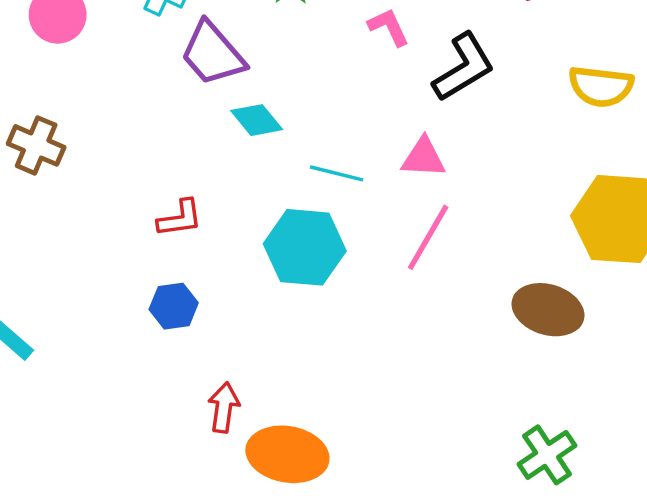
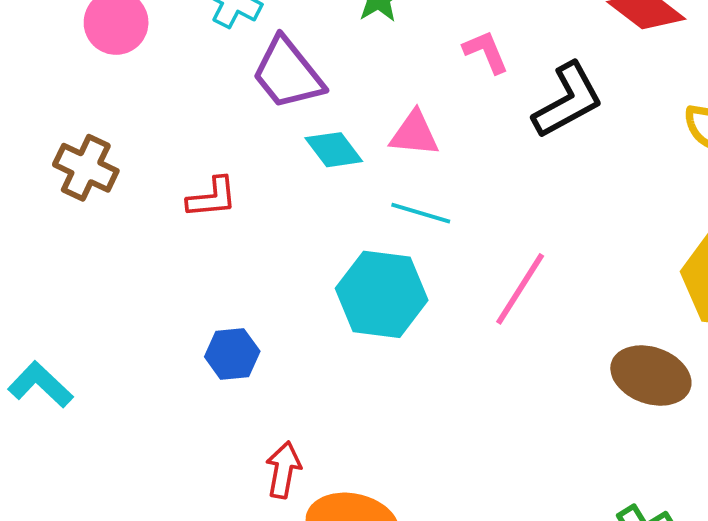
pink triangle: (423, 158) -> (414, 134), moved
red L-shape: (180, 218) -> (212, 198), moved

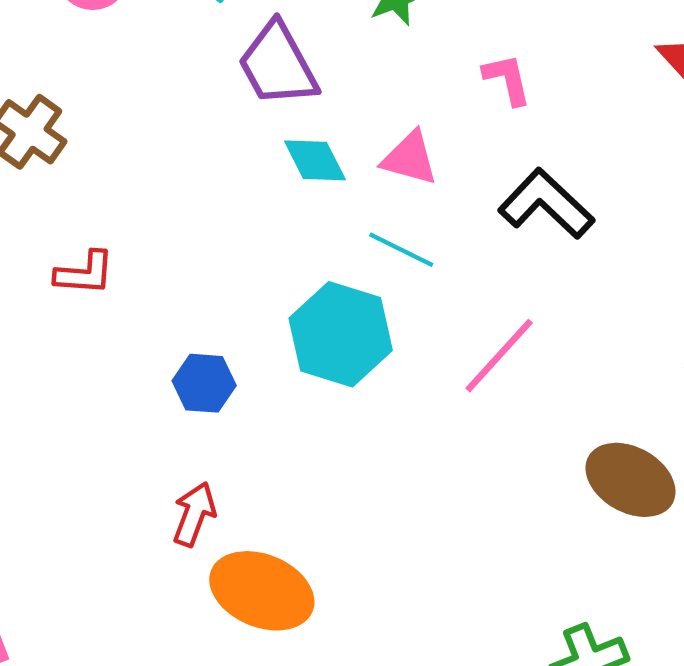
black L-shape: (568, 100) -> (546, 204), moved, turned -118
red L-shape: (212, 198) -> (85, 273), moved
blue hexagon: (232, 354) -> (204, 383), moved

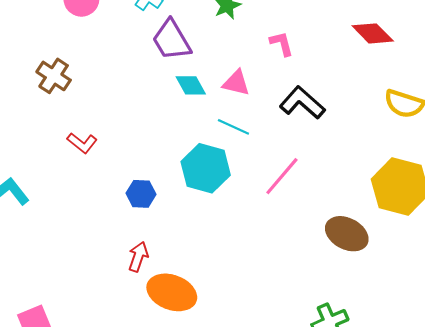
red L-shape: (85, 273) -> (82, 143), turned 36

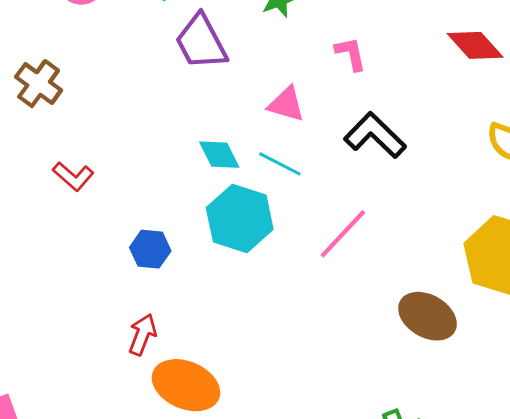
cyan diamond: (191, 85) -> (219, 155), moved

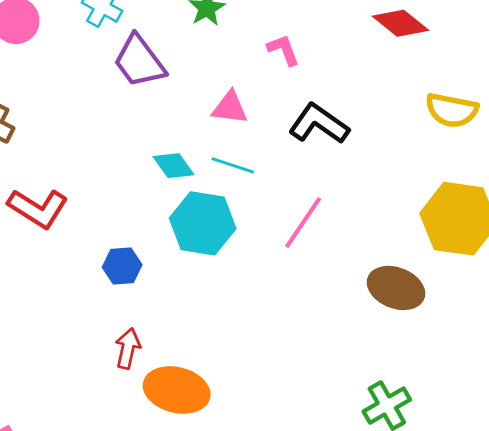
red L-shape: (73, 176) -> (38, 208), size x1.5

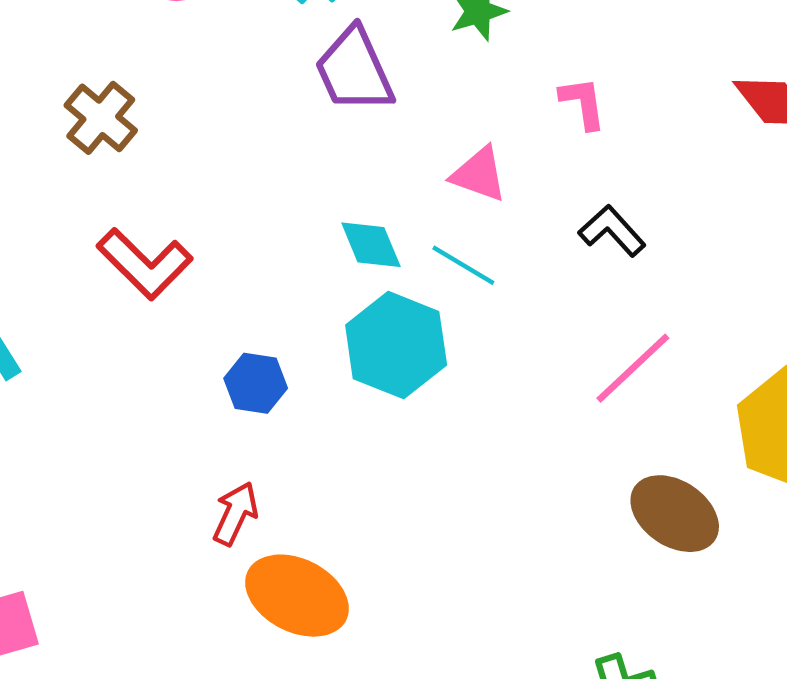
black L-shape: (319, 124) -> (612, 231), size x0.7
pink line: (303, 222) -> (633, 368), moved

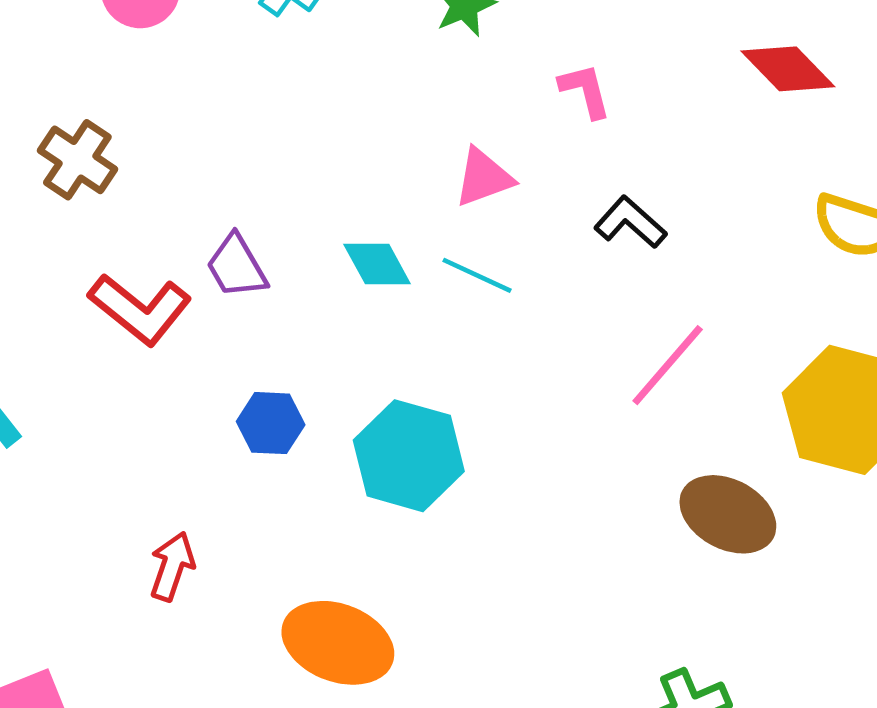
purple trapezoid: (354, 70) -> (236, 266), moved, size x0.7
pink triangle: (479, 174) -> (483, 177), turned -34
cyan hexagon: (396, 345) -> (409, 456), moved
red arrow: (235, 514) -> (172, 566), moved

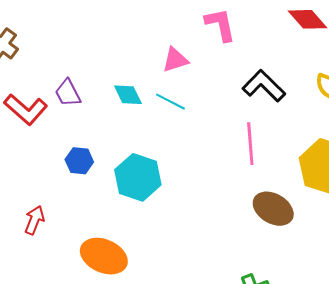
pink L-shape: (585, 91) -> (220, 25), size x1.4
black L-shape: (630, 222) -> (264, 86), moved, size x1.4
pink line: (668, 365) -> (250, 144), turned -48

